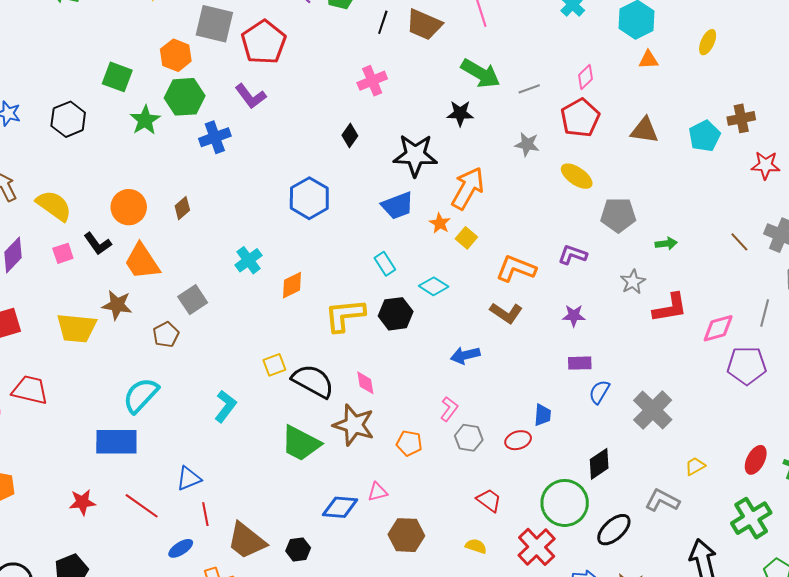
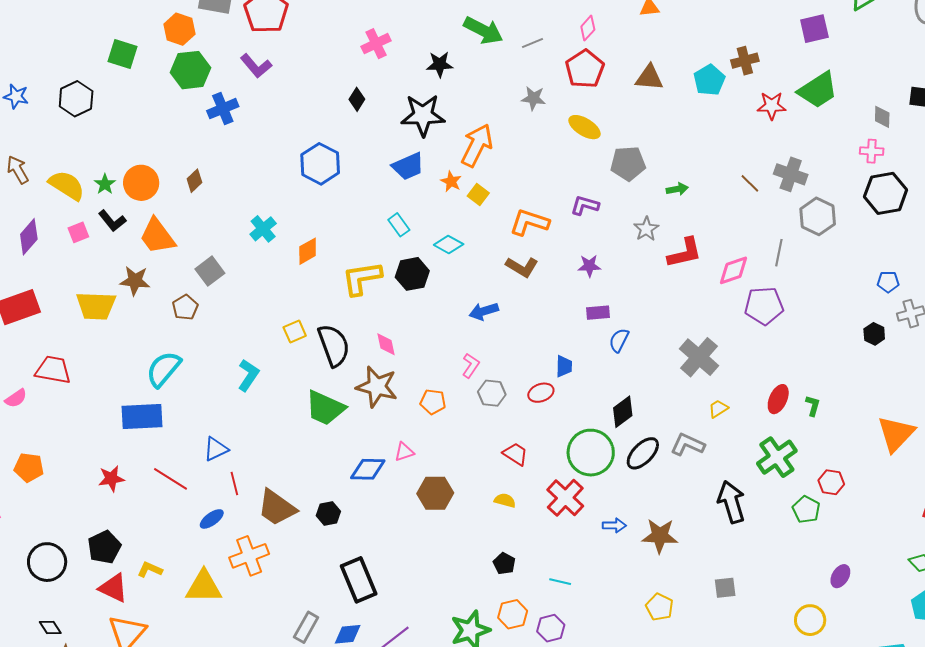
black star: (460, 113) -> (440, 64), moved
green star: (145, 120) -> (105, 184), moved, size x0.7
black semicircle: (313, 381) -> (334, 345), turned 45
gray cross: (653, 410) -> (699, 357), moved
black ellipse: (614, 530) -> (643, 453), moved

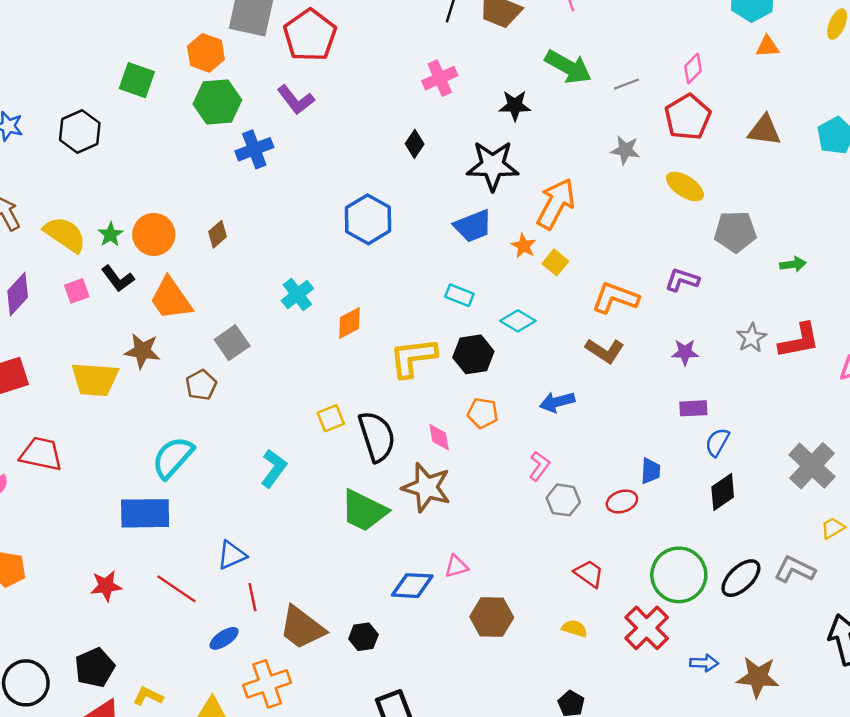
cyan rectangle: (399, 225) -> (459, 295), turned -35
gray star: (646, 229) -> (751, 338), moved
orange pentagon: (433, 402) -> (483, 413), moved
black diamond: (623, 412) -> (723, 492), moved

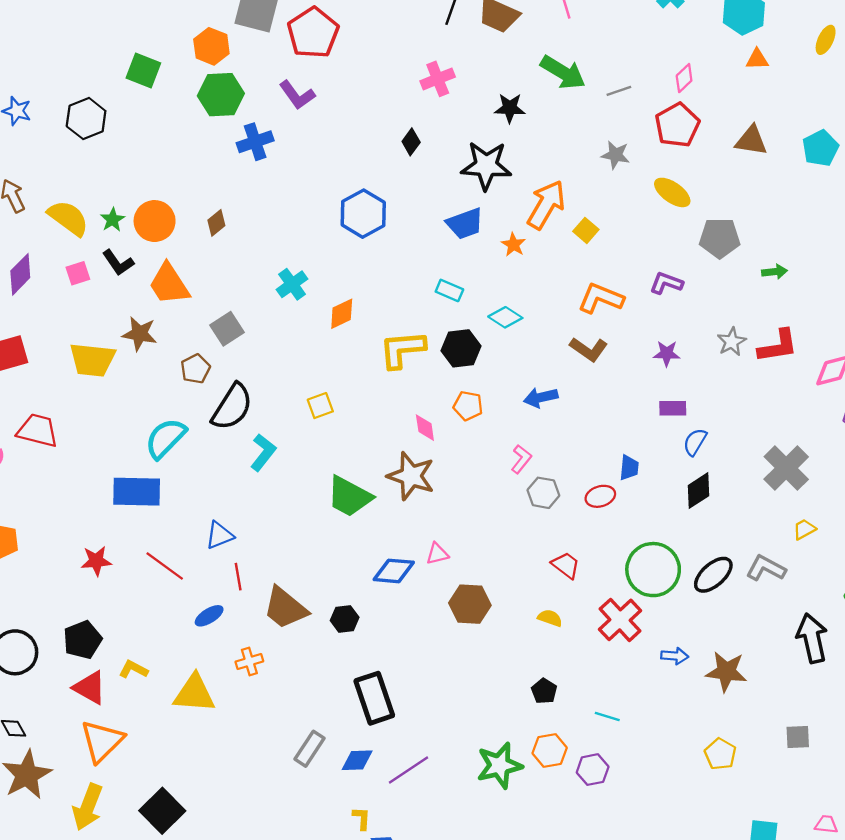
yellow square: (555, 262) -> (586, 230), moved
black semicircle: (377, 436) -> (232, 407), moved, turned 48
orange cross: (267, 684) -> (249, 661), size x0.6

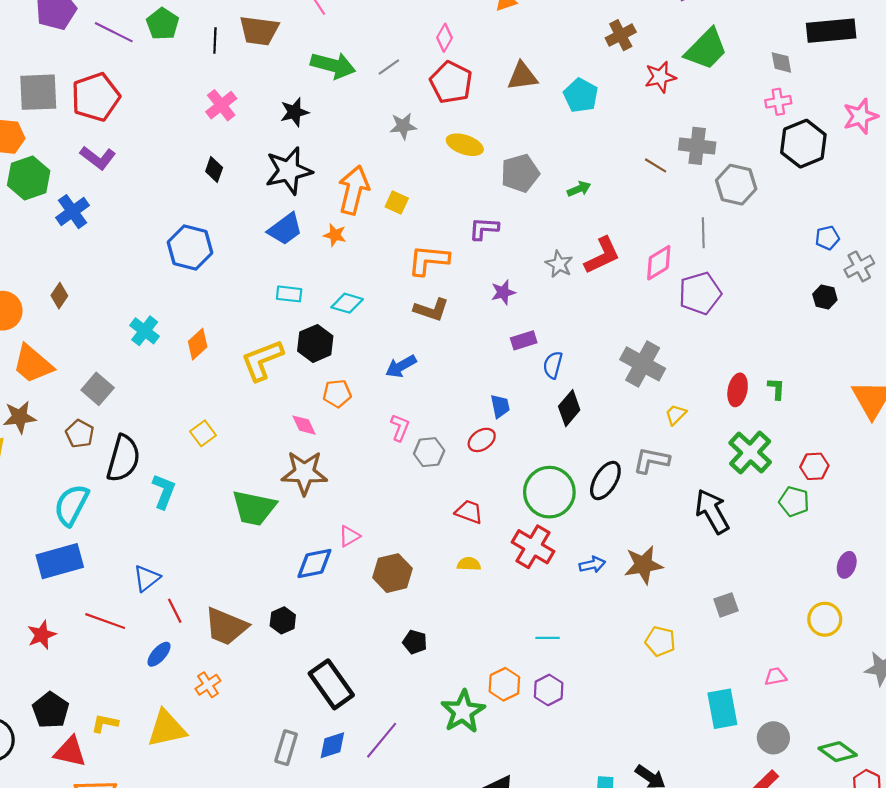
red pentagon: (313, 33) -> (96, 97), turned 30
cyan pentagon: (821, 148) -> (581, 95), moved
black pentagon: (544, 691) -> (415, 642), moved

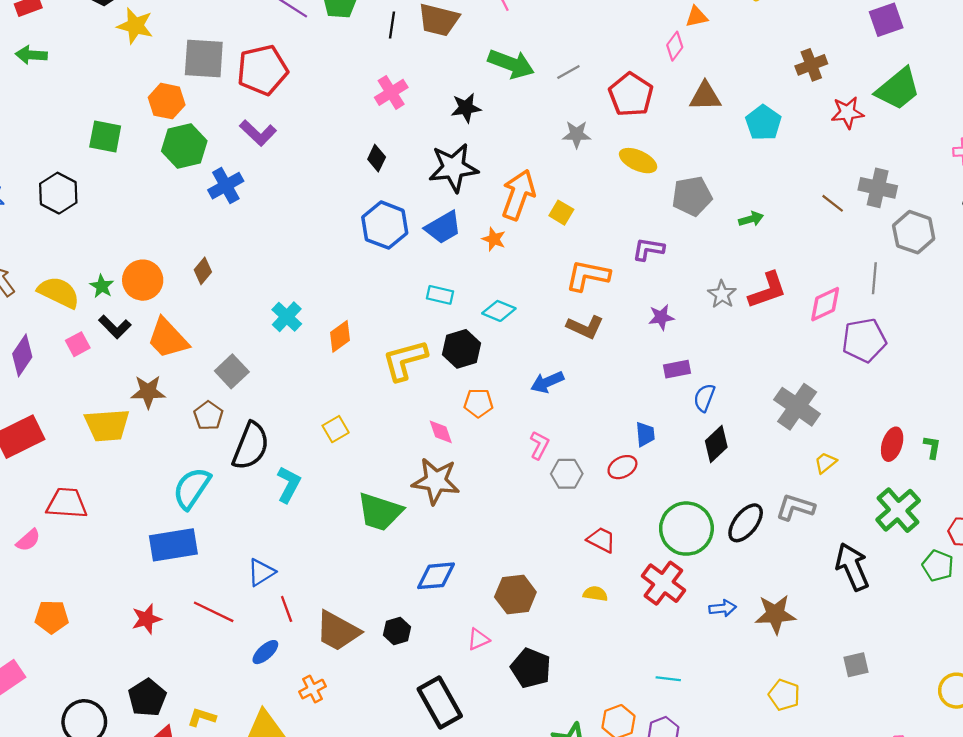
pink diamond: (445, 38) -> (675, 46), moved
blue hexagon: (190, 247) -> (385, 225), moved
pink triangle: (349, 536) -> (478, 639), moved
black pentagon: (415, 642) -> (531, 668), size x1.6

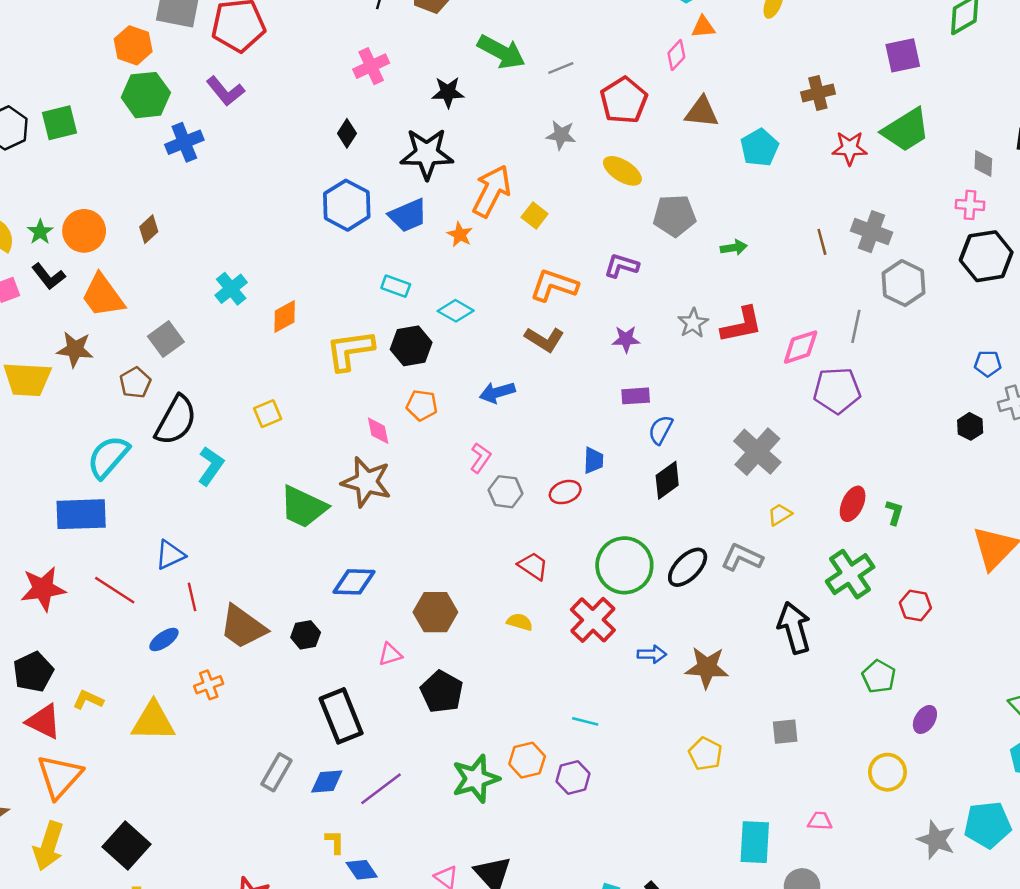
green square: (105, 137) -> (59, 123), moved, turned -32
brown line: (833, 203) -> (822, 242), turned 30
green pentagon: (938, 566) -> (879, 676), moved
red star: (147, 619) -> (43, 589), size x1.4

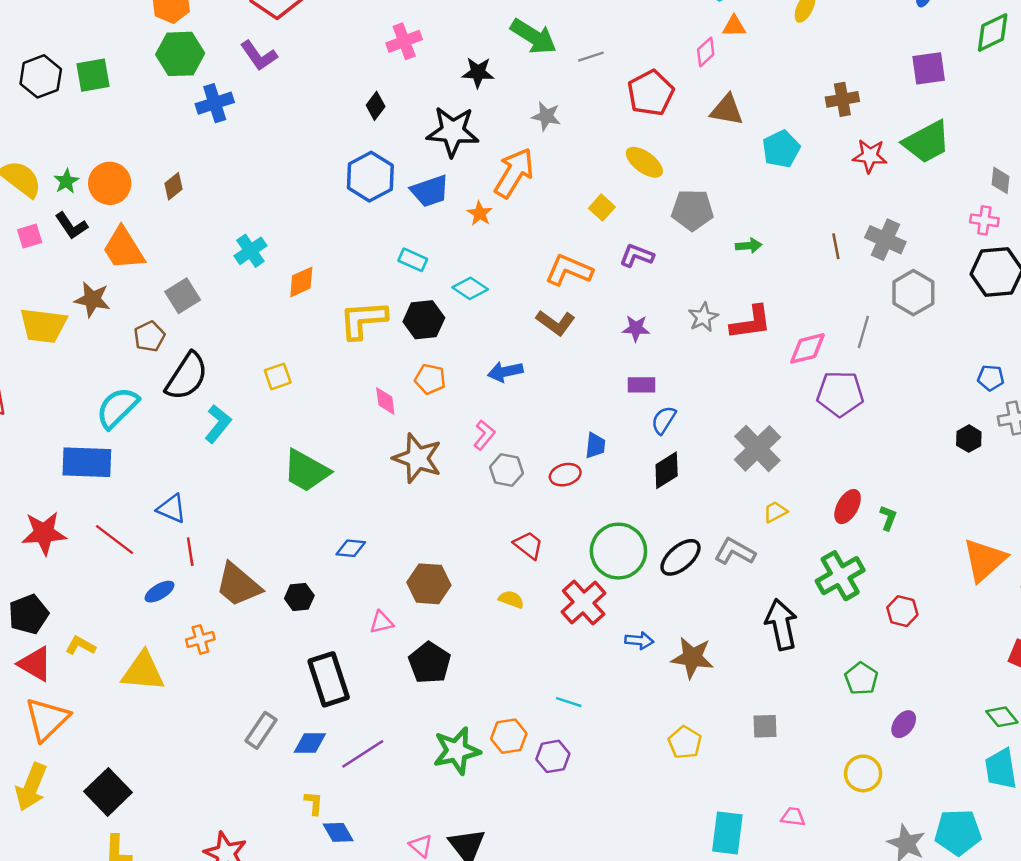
gray star: (561, 135) -> (546, 116), moved
yellow square: (535, 216) -> (602, 208), moved
brown star: (366, 482) -> (417, 458), moved
blue triangle: (170, 555) -> (172, 509), turned 44
blue diamond: (354, 582) -> (351, 548), size x0.7

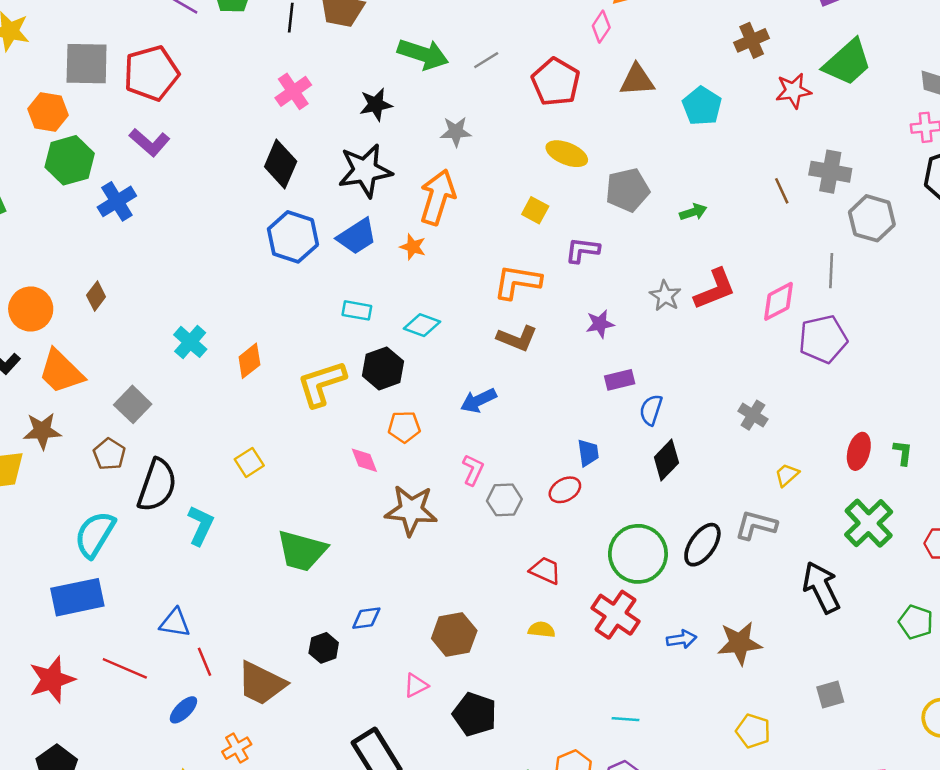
black diamond: (376, 106) -> (281, 164), size x1.6
gray cross: (757, 448) -> (753, 415), size x0.6
black hexagon: (299, 597) -> (324, 648), moved

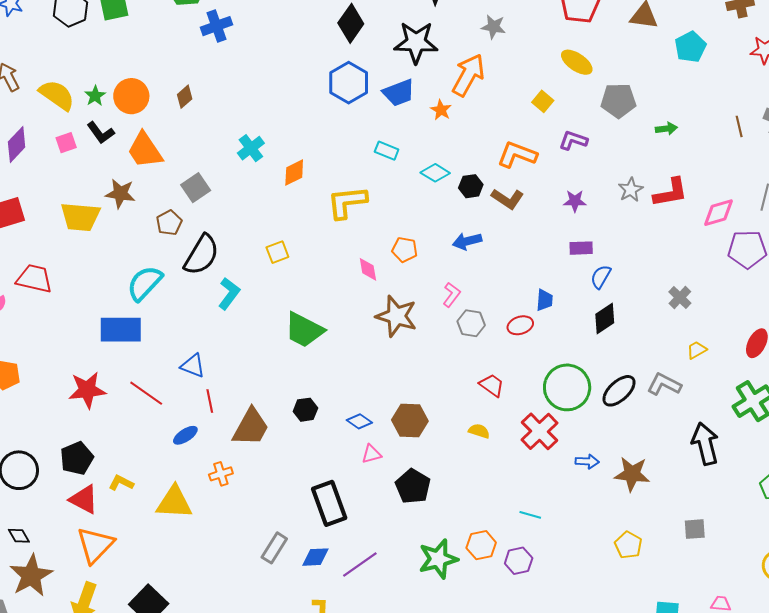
black hexagon: (383, 368) -> (471, 186), moved, size x0.7
blue diamond: (366, 618) -> (359, 421), moved, turned 30
brown trapezoid: (261, 683) -> (251, 427), turned -99

